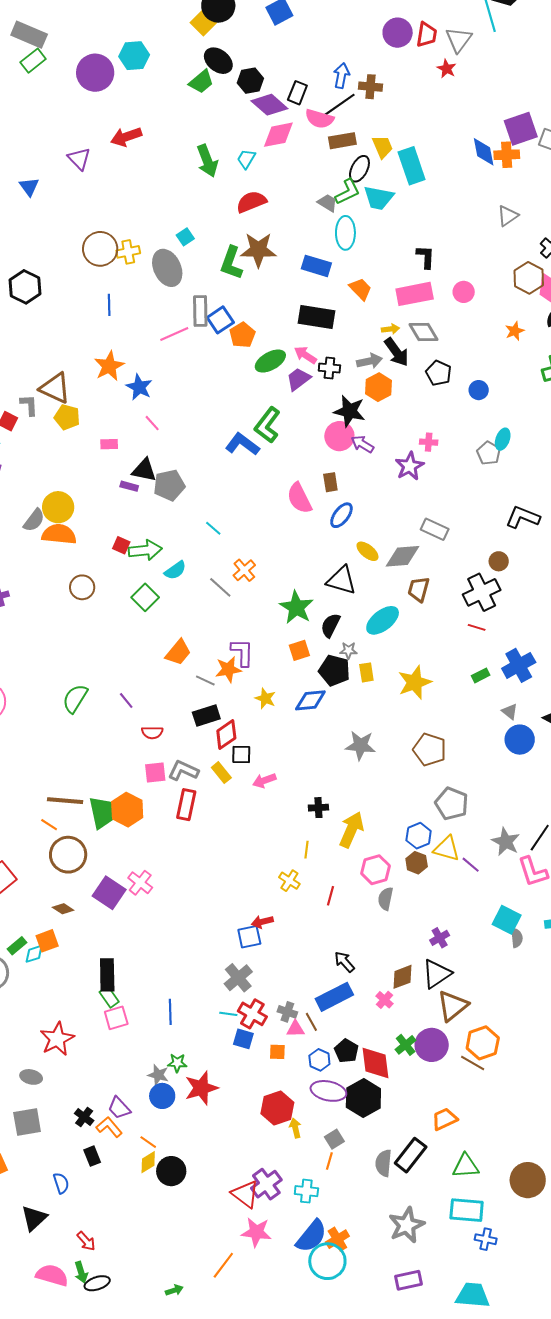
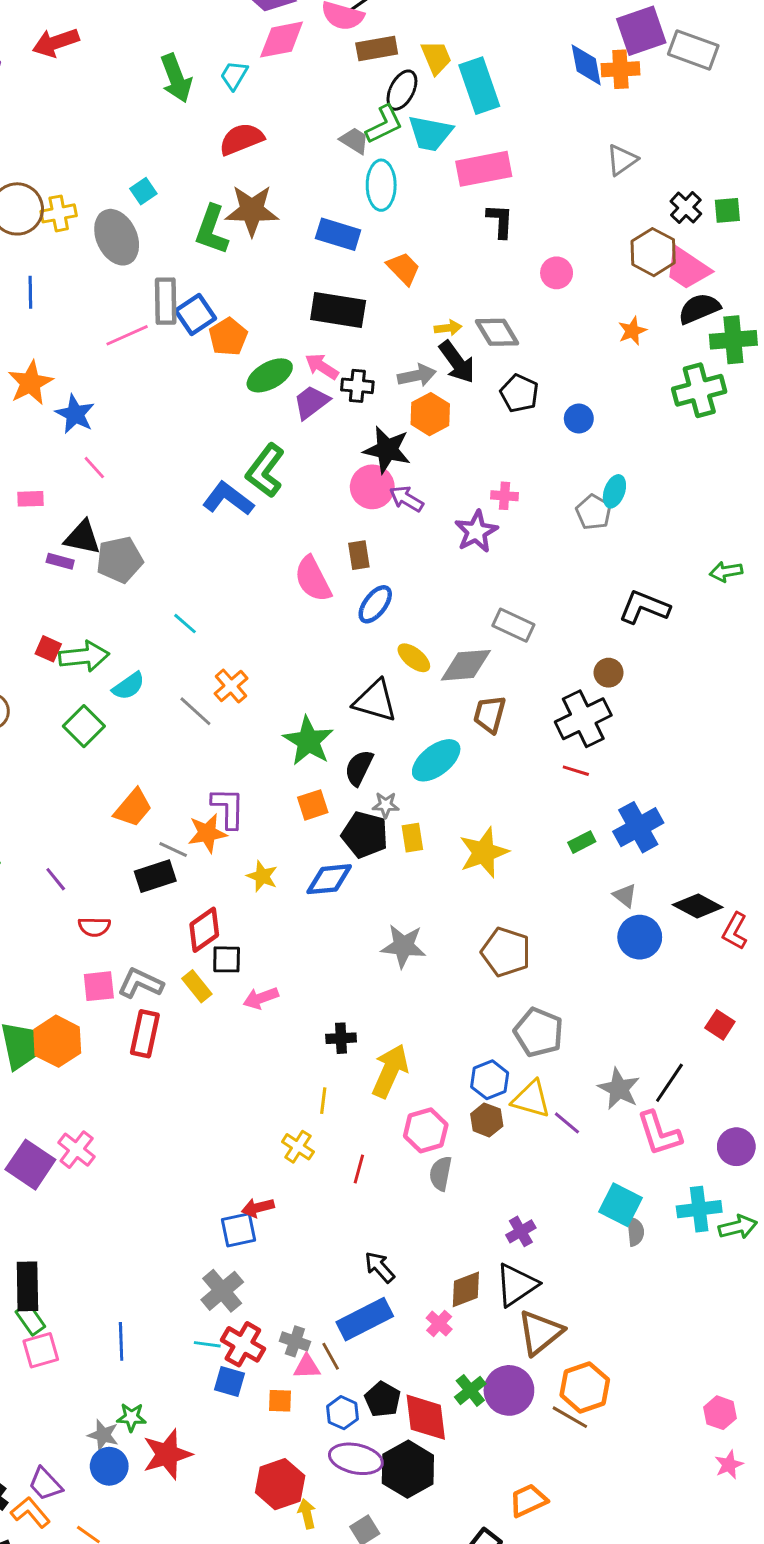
pink rectangle: (415, 294) -> (484, 169), moved
black rectangle: (206, 715) -> (155, 876), moved

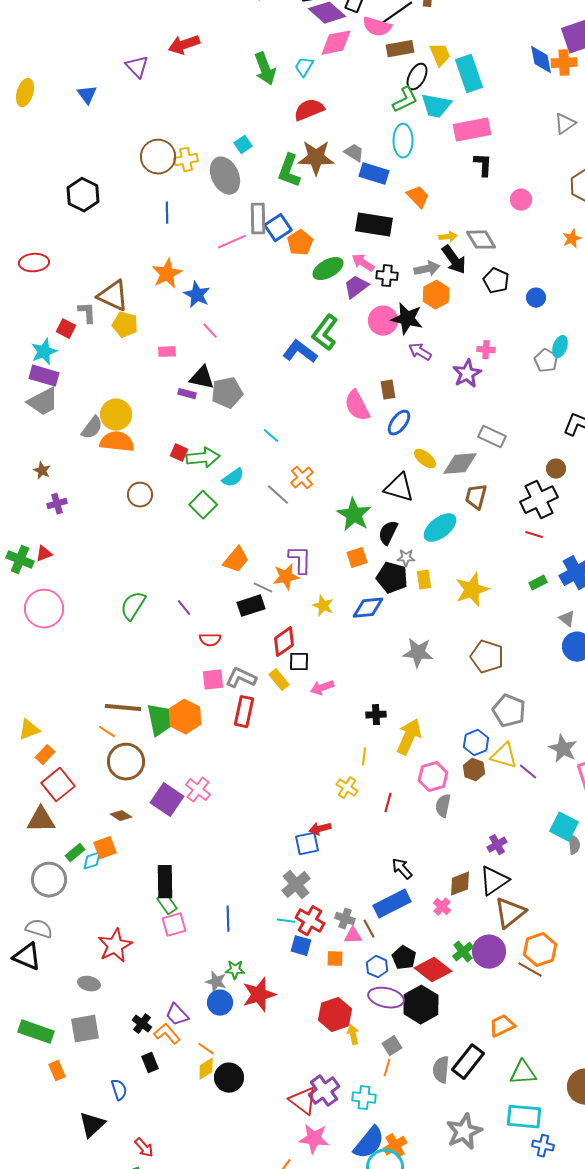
gray trapezoid: (354, 141) -> (354, 153), moved
pink circle: (372, 487) -> (383, 321), moved
red diamond: (426, 1417) -> (433, 970), turned -45

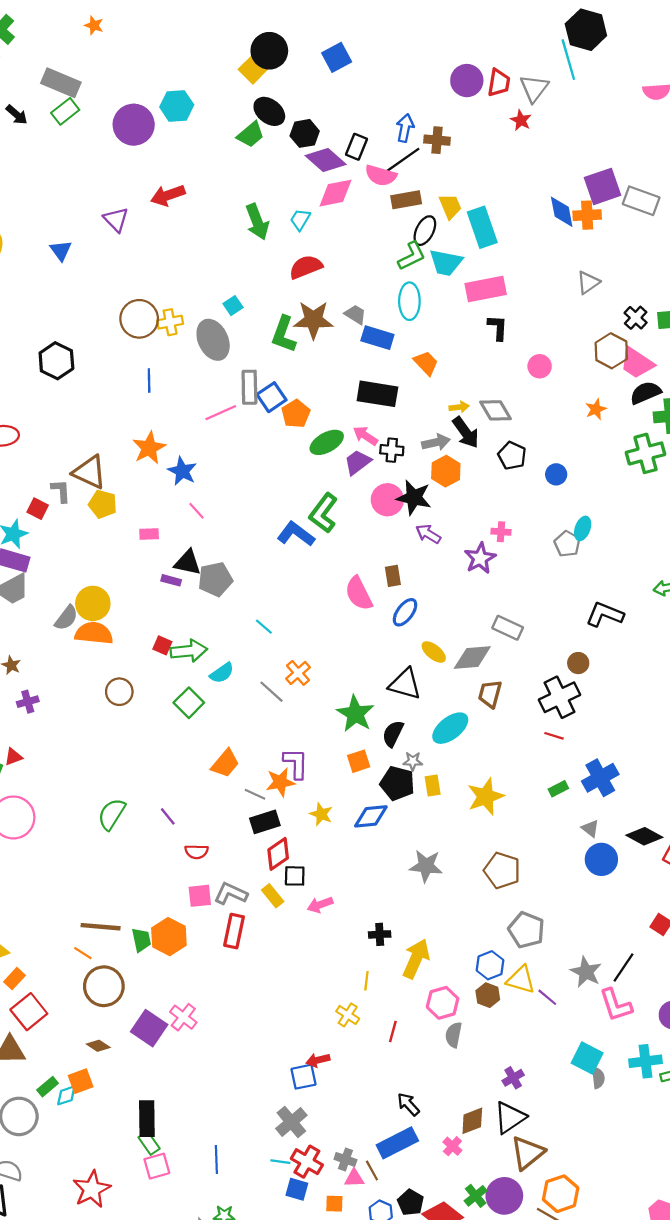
black rectangle: (251, 606) -> (265, 822), moved
green trapezoid: (160, 720) -> (141, 940), size x0.7

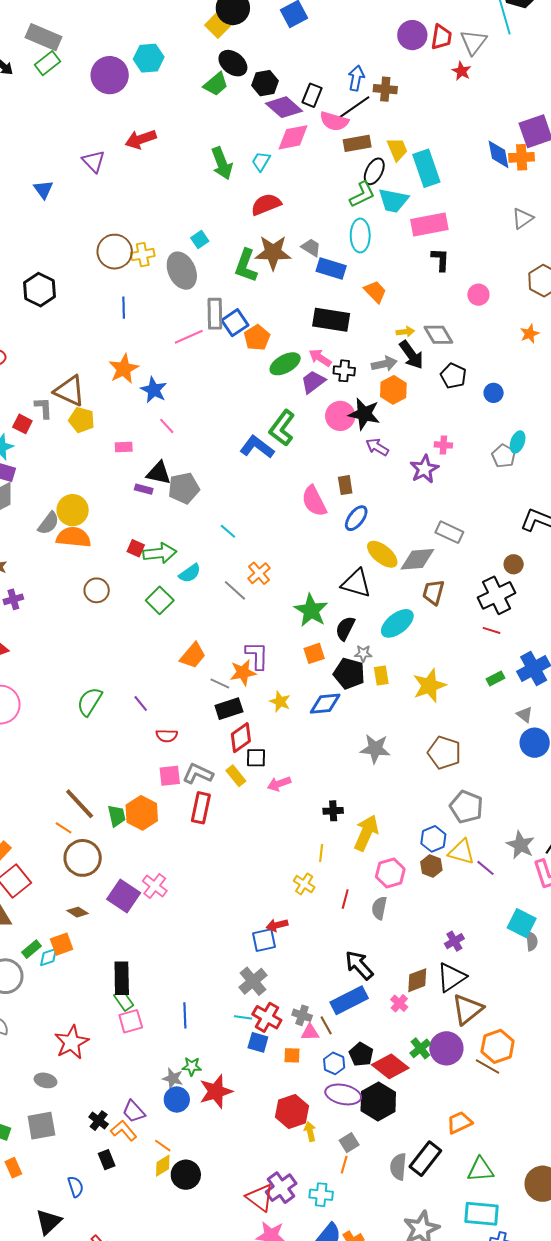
yellow ellipse: (434, 652) -> (382, 554), size x1.4
brown line: (101, 927) -> (80, 804), turned 42
gray semicircle: (454, 1035) -> (379, 908), moved
black arrow: (408, 1104) -> (359, 965), size x1.4

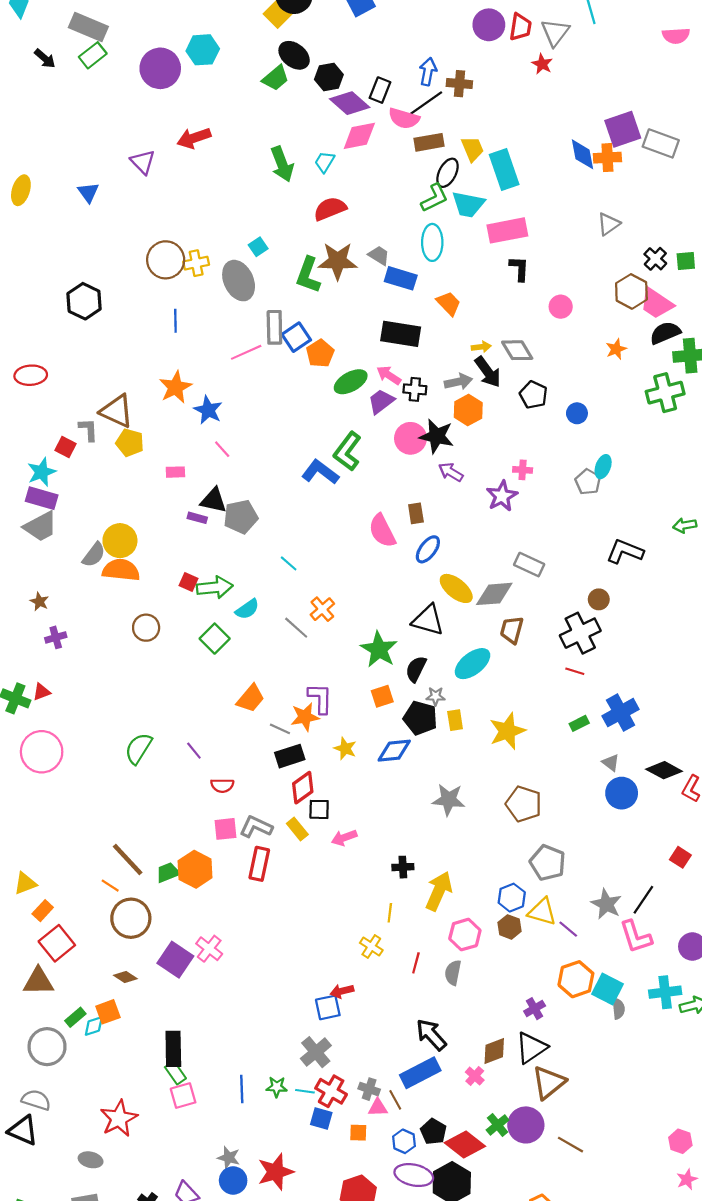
green trapezoid: (117, 816) -> (168, 873), turned -100
orange hexagon: (498, 1046) -> (576, 979), moved
green star: (192, 1066) -> (277, 1087), moved

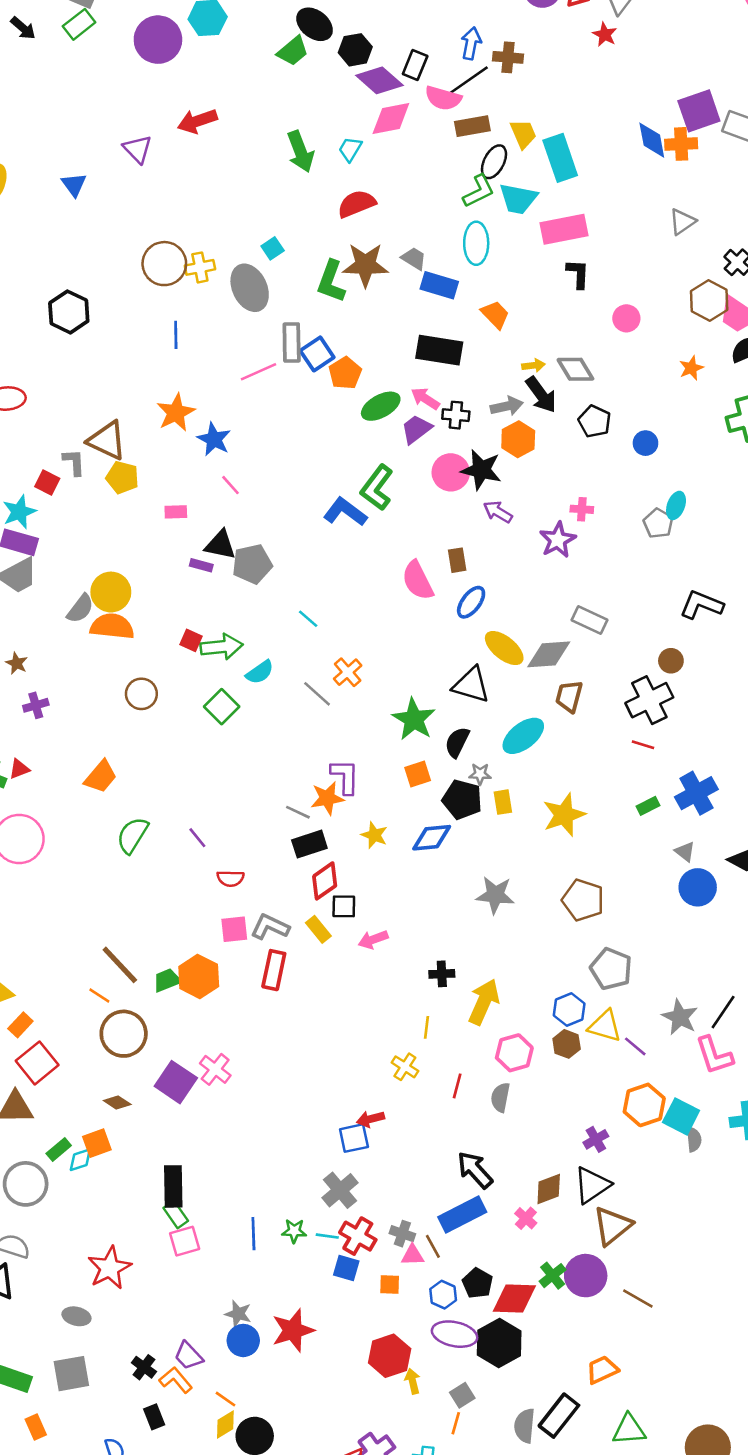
orange trapezoid: (251, 698) -> (101, 777), moved
red diamond: (465, 1145) -> (514, 1298), turned -36

